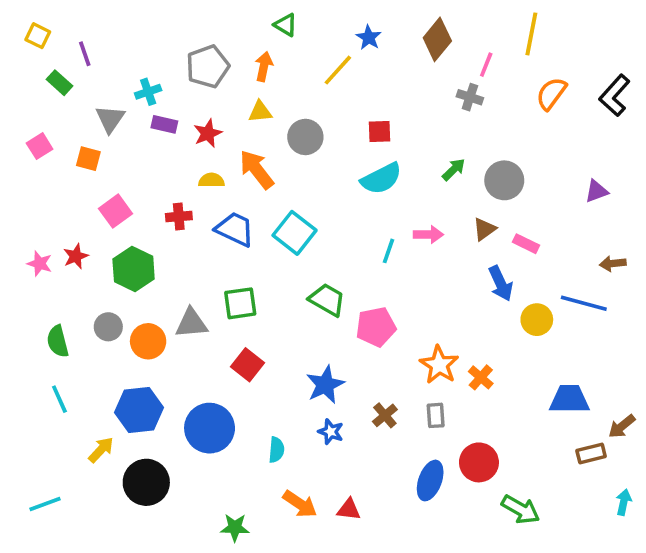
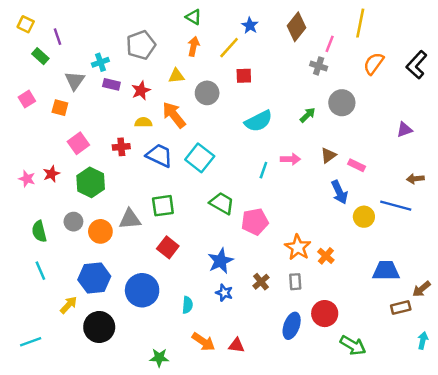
orange arrow: (264, 66) -> (194, 46), moved
red square: (380, 132) -> (244, 76), moved
gray circle: (504, 180) -> (342, 103), moved

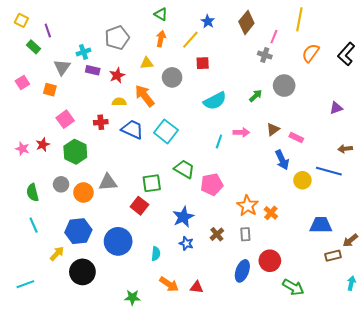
green square: (163, 206) -> (152, 183), moved

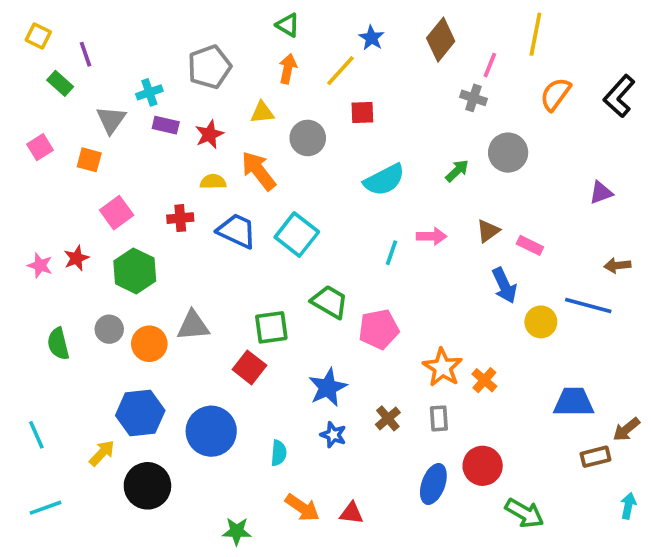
cyan line: (34, 225) -> (36, 435), moved

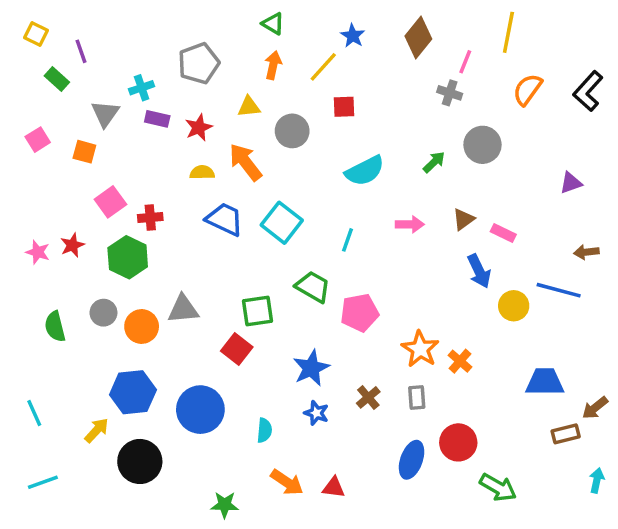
red cross: (180, 218) -> (150, 217), moved
cyan line: (392, 253) -> (348, 240), moved

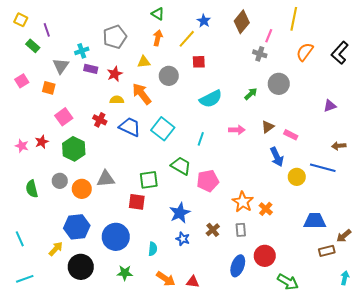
red cross: (150, 217) -> (100, 120), moved, turned 32
red square: (237, 349) -> (137, 202), turned -30
green star: (225, 505) -> (125, 273), moved

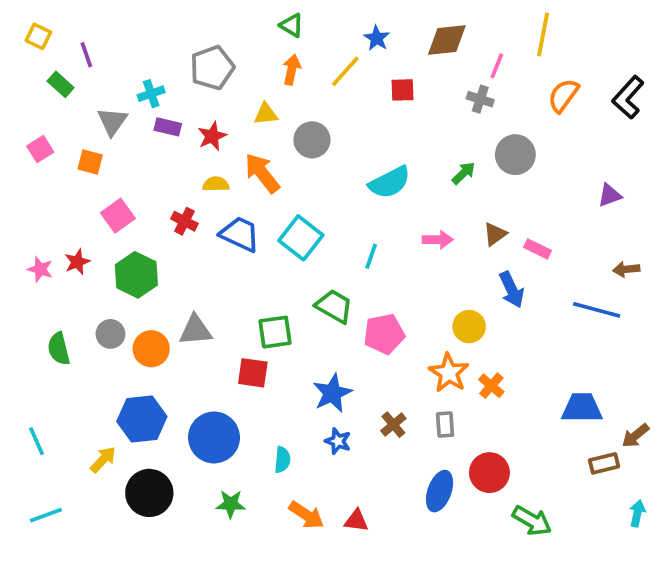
brown diamond: (242, 22) -> (447, 40), turned 45
red square: (199, 62) -> (403, 90), moved
yellow circle: (297, 177) -> (469, 327), moved

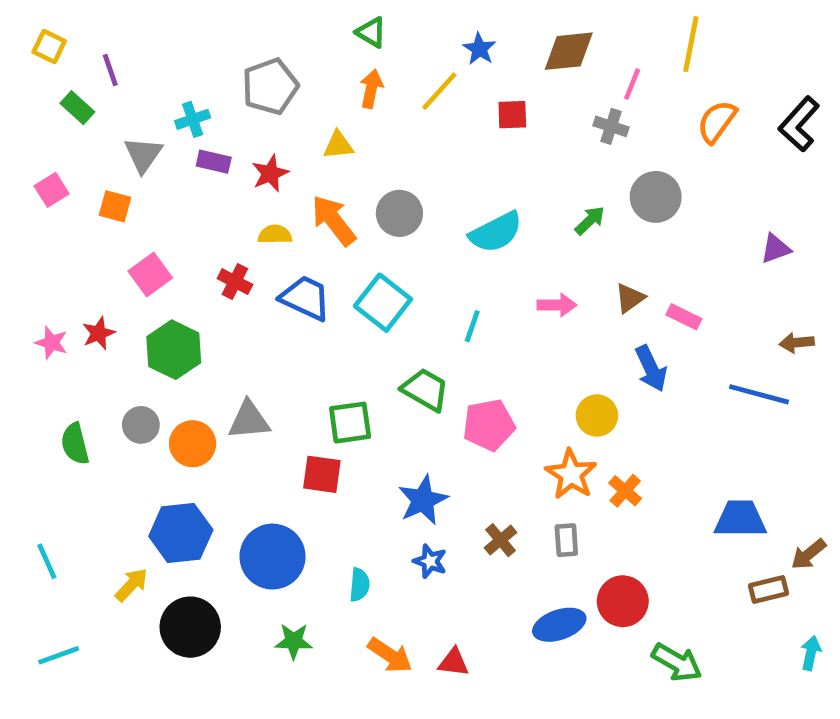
gray circle: (312, 140) -> (399, 213), moved
blue ellipse: (440, 491) -> (559, 625), turned 51

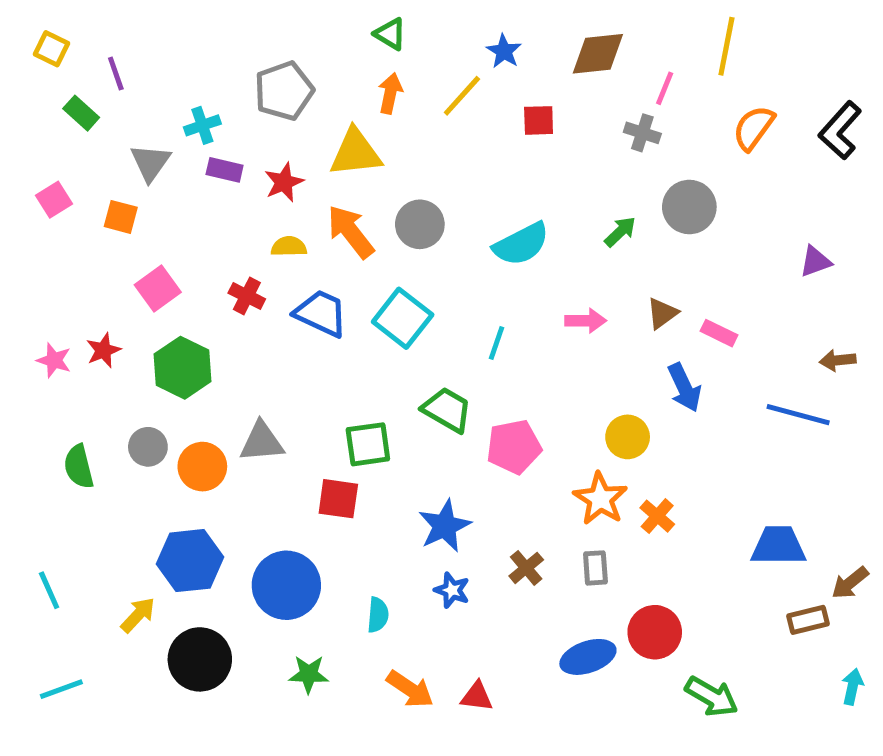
yellow triangle: (338, 145) -> (356, 153), size x1.6

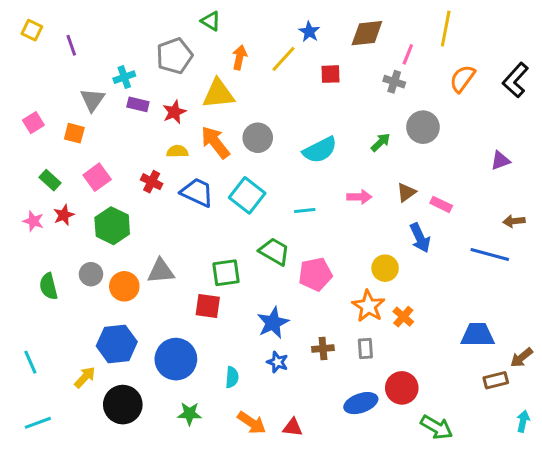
green triangle: (390, 34) -> (211, 21), moved
green rectangle: (81, 113) -> (50, 180), moved
cyan line: (497, 343) -> (305, 211), turned 65
brown cross: (526, 568) -> (323, 348), turned 35

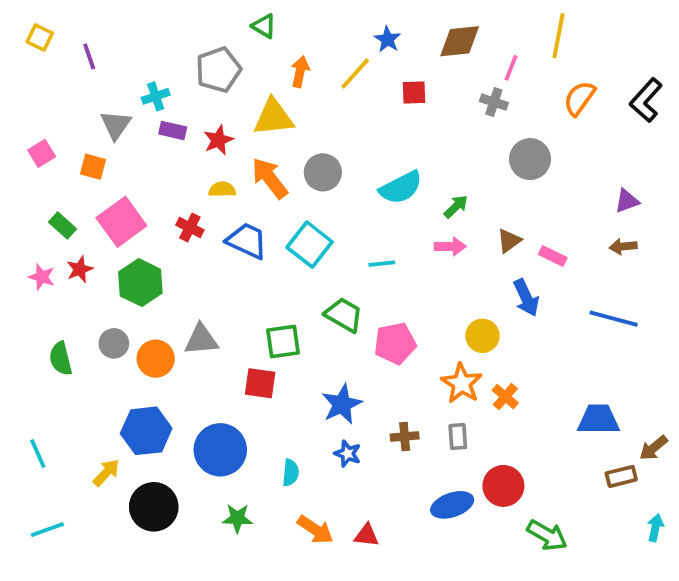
green arrow: (381, 142) -> (456, 207), moved
pink square: (97, 177) -> (121, 222), size x1.4
brown arrow: (514, 221) -> (623, 246), moved

